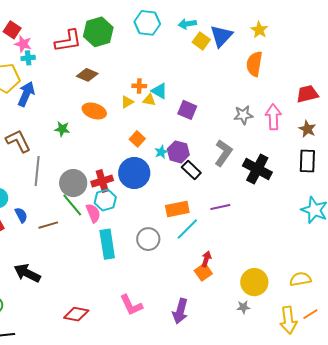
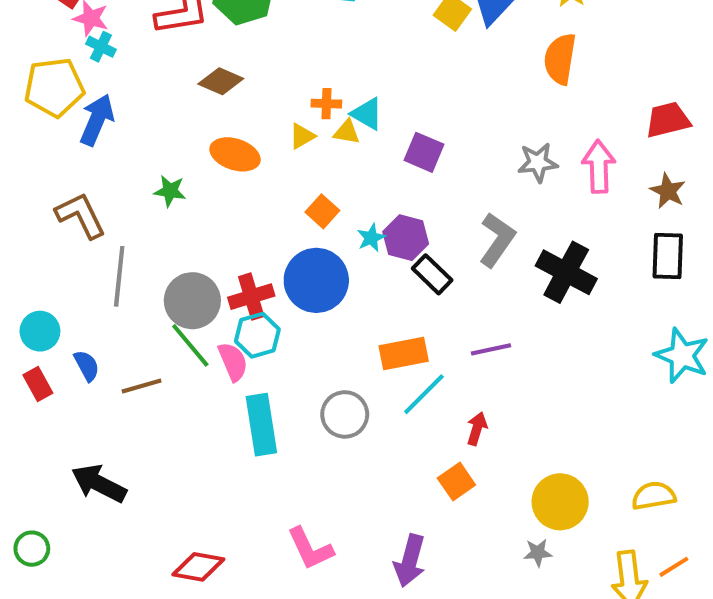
cyan cross: (28, 58) -> (101, 47), turned 32
red arrow: (206, 259) -> (477, 429), moved

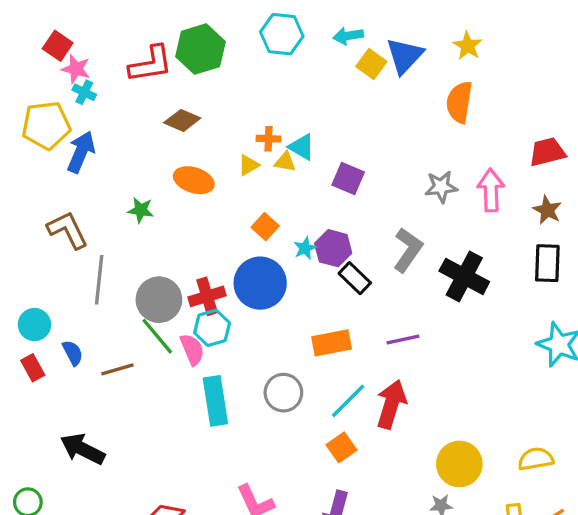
cyan line: (424, 394) -> (348, 401), moved
red arrow: (477, 429) -> (391, 404), size x1.8
orange square: (456, 482) -> (342, 447), moved

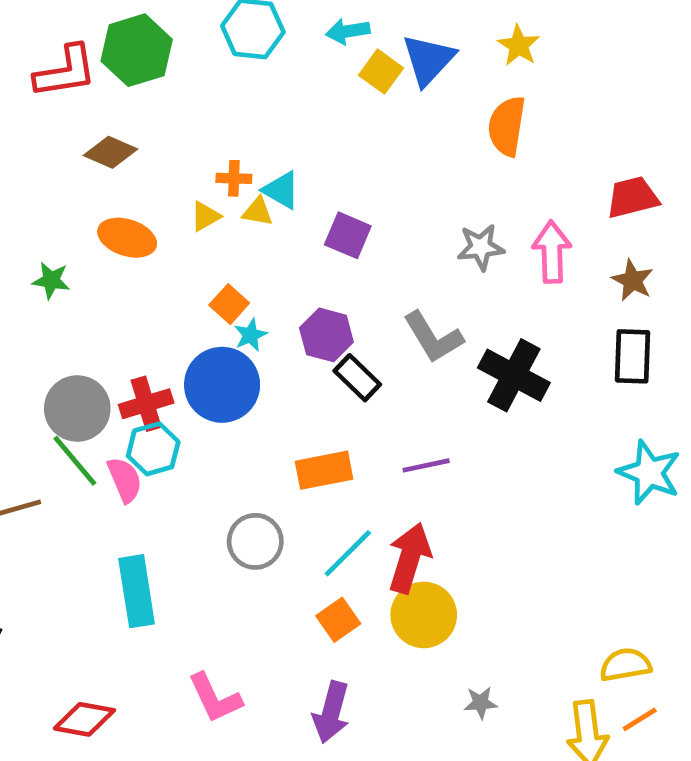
cyan star: (305, 248) -> (250, 335), moved
gray L-shape: (408, 250) -> (433, 337), turned 114
cyan rectangle: (215, 401) -> (137, 591), moved
yellow semicircle: (536, 459) -> (625, 665), moved
yellow circle: (459, 464) -> (424, 615), moved

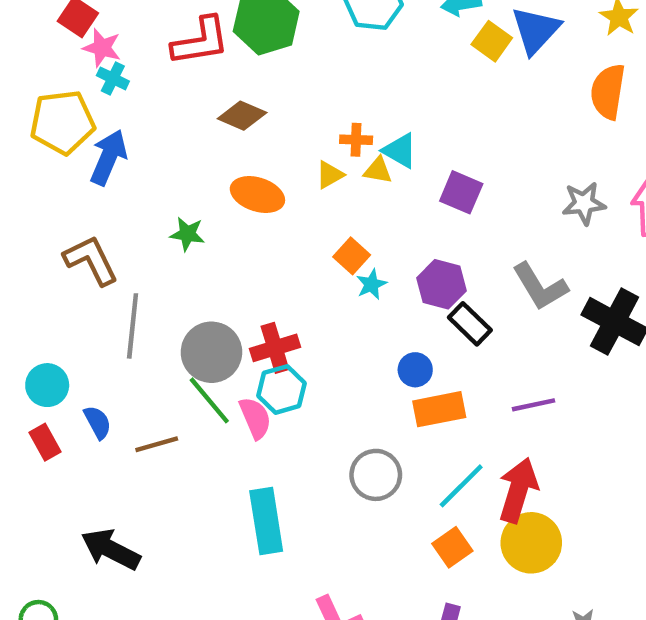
blue circle: (222, 385) -> (415, 370), moved, size x0.5

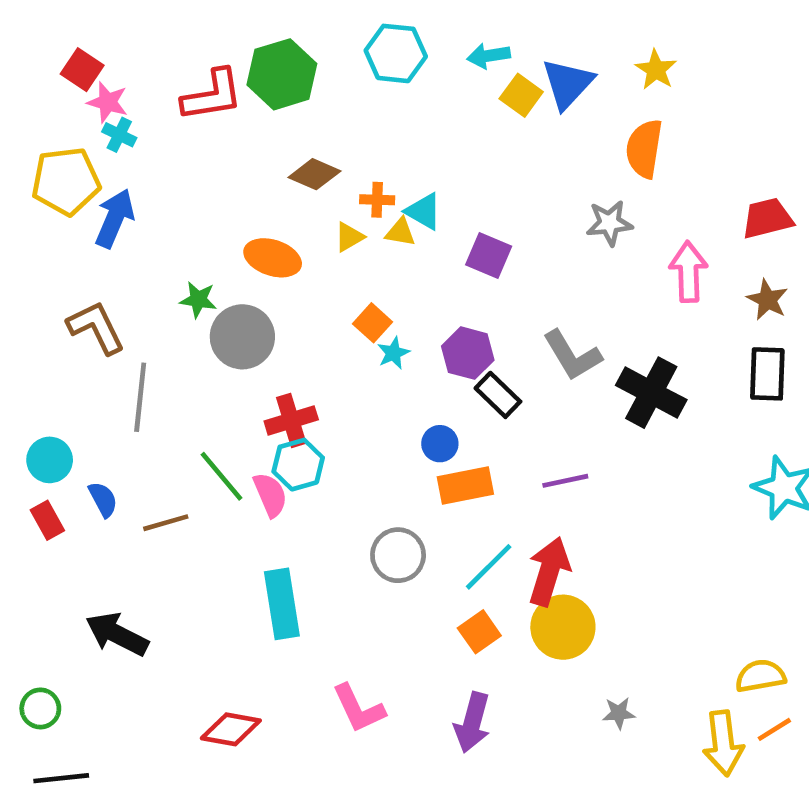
brown diamond: (242, 116) -> (314, 174), moved
gray star: (584, 203) -> (609, 223), moved
gray circle: (211, 352) -> (242, 337), moved

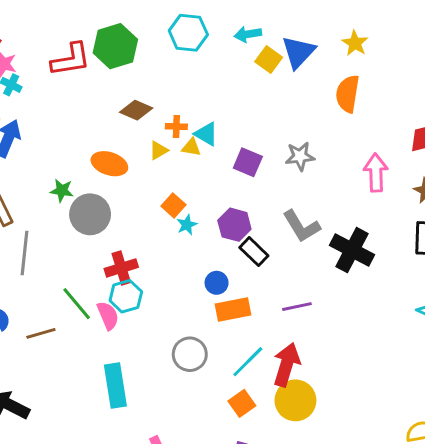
gray star: (609, 223) -> (300, 156), moved

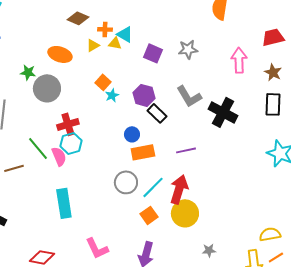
gray circle: (190, 354) -> (126, 182), moved

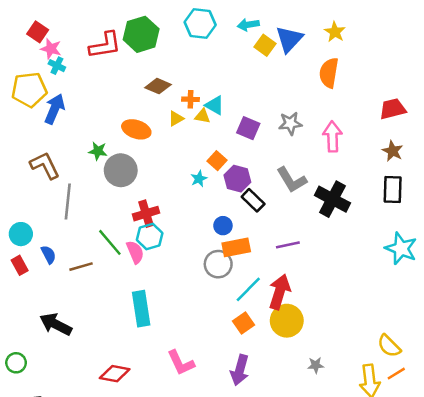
pink arrow: (239, 60) -> (332, 137), moved
orange square: (103, 82) -> (217, 161), moved
gray circle: (126, 182) -> (218, 264), moved
yellow semicircle: (270, 234) -> (389, 346), turned -125

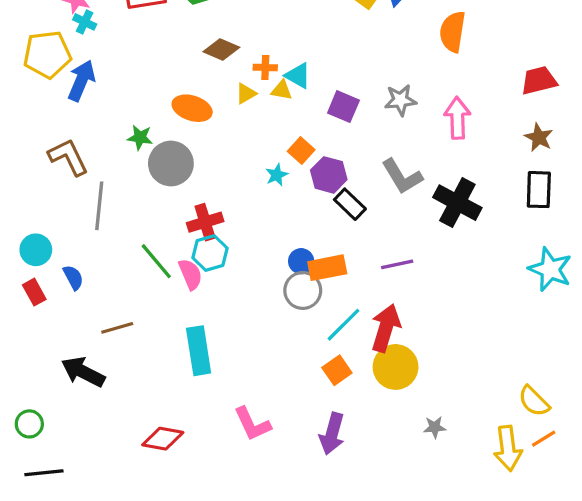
blue circle: (223, 226) -> (301, 261), moved
brown line: (81, 267) -> (117, 328), moved

